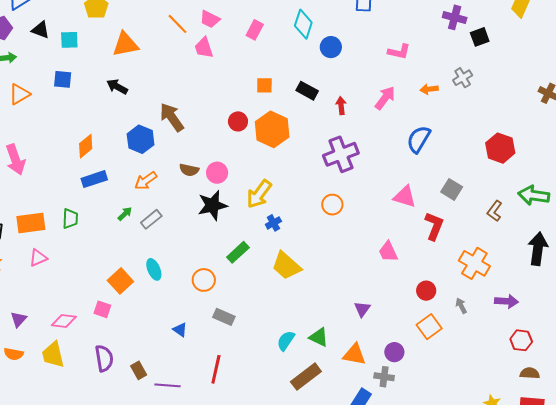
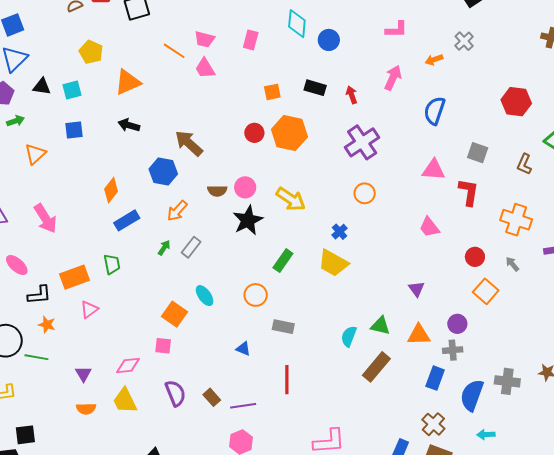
yellow arrow: (259, 194) -> (291, 199), turned -80
blue cross: (273, 223) -> (340, 232), moved

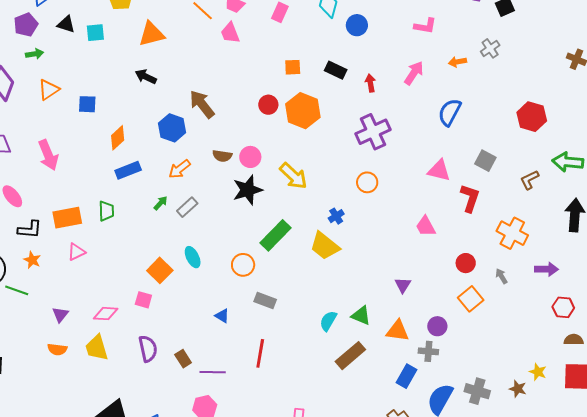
blue square: (74, 130) -> (87, 104), moved
brown L-shape: (524, 164) -> (530, 180), turned 30
green rectangle: (283, 261) -> (276, 235), size x1.4

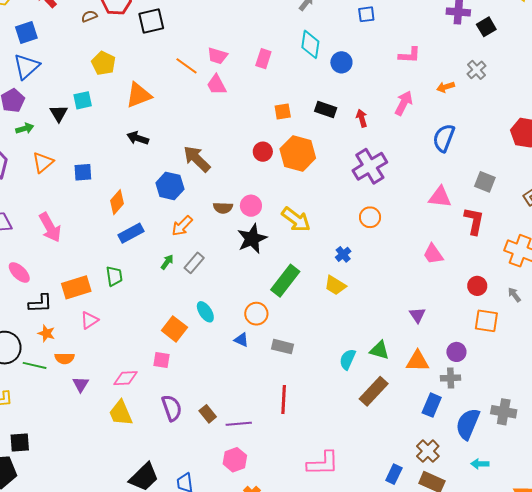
black triangle: (66, 24) -> (59, 113), moved, turned 48
yellow trapezoid: (325, 246) -> (335, 285), size x0.7
orange square: (471, 299) -> (486, 321), turned -35
blue triangle: (222, 316) -> (241, 340), moved
orange semicircle: (57, 349) -> (65, 358), moved

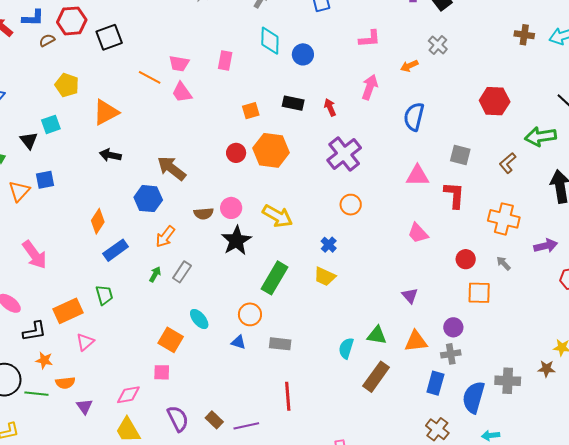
blue square: (83, 172) -> (45, 180), moved

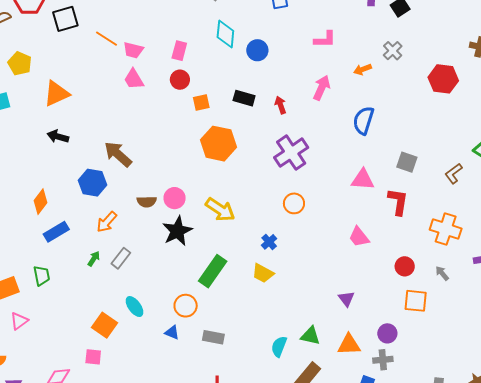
orange line: (150, 77) -> (106, 39), moved
red hexagon: (495, 101) -> (443, 79), moved
red circle: (236, 153) -> (180, 80), moved

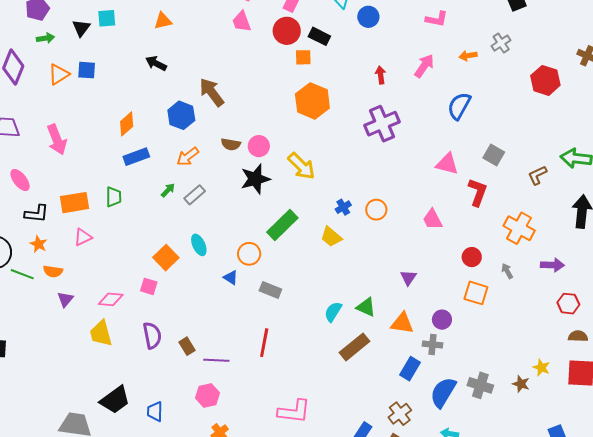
red circle: (180, 80) -> (287, 31), size x1.4
orange triangle: (56, 94) -> (163, 21), size x0.7
black rectangle: (244, 98) -> (319, 36), moved
orange circle: (294, 203) -> (376, 210), moved

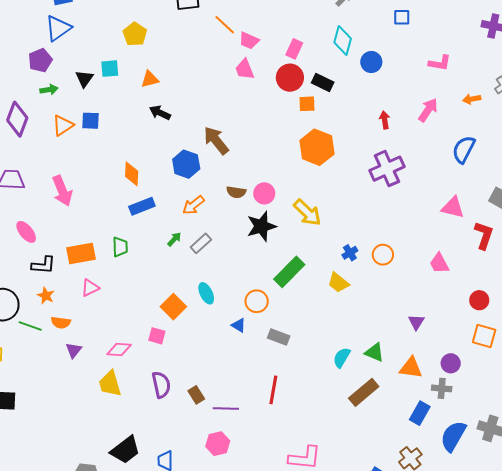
orange triangle: (163, 21) -> (150, 79), moved
orange diamond: (127, 124) -> (132, 174), turned -45

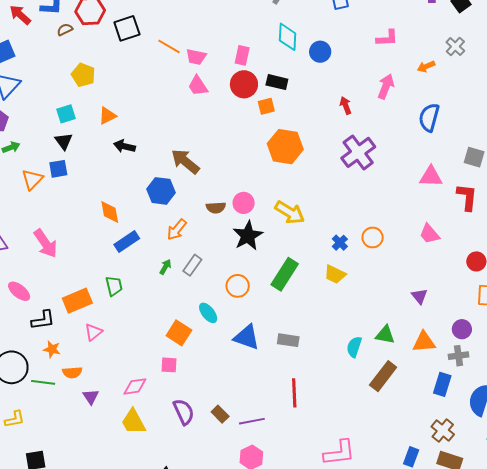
black triangle: (84, 79) -> (64, 141), moved
orange circle: (257, 301) -> (238, 286), moved
blue triangle: (239, 325) -> (247, 337), size x1.8

